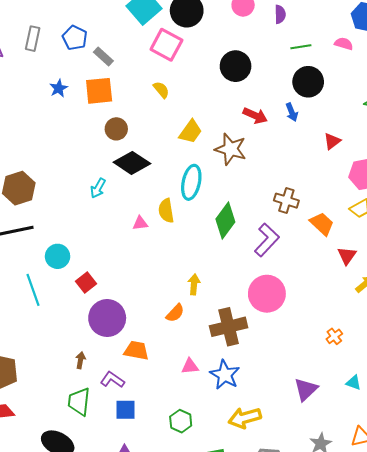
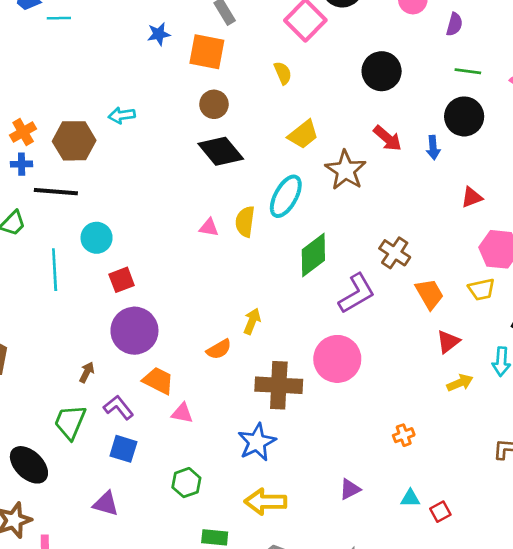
cyan arrow: (98, 188) -> (122, 115), moved, turned 36
pink triangle: (190, 366) -> (182, 413), moved
cyan triangle: (354, 383) -> (410, 498), turned -35
purple triangle: (306, 389) -> (350, 489), size x0.7

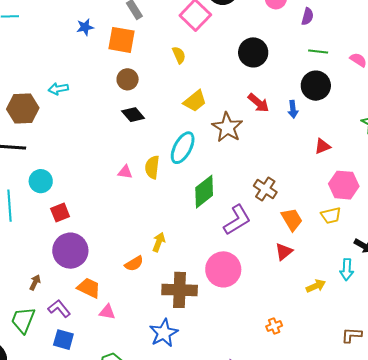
black diamond: (221, 151) -> (133, 115), size x0.7
red triangle: (448, 342) -> (284, 252), moved

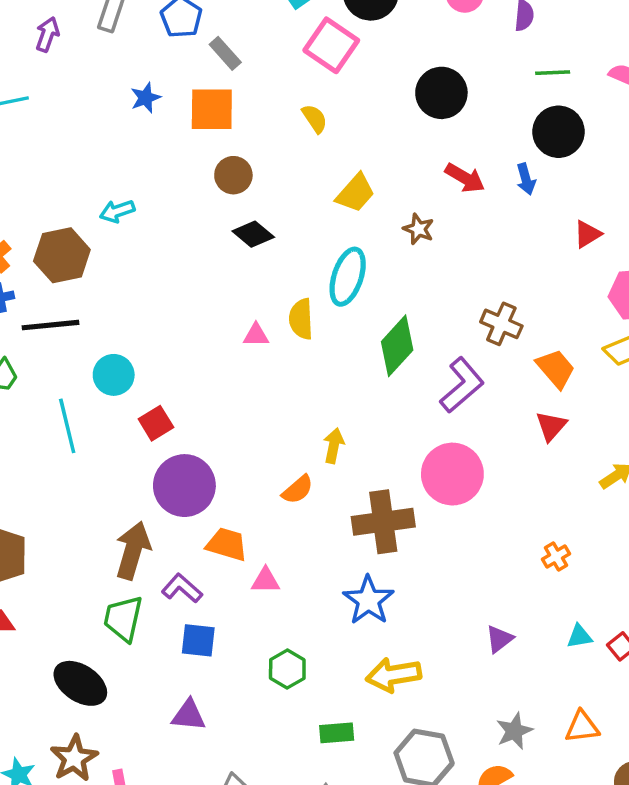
brown star: (227, 127) -> (418, 229), size x0.6
brown arrow: (35, 282) -> (133, 550), size x2.0

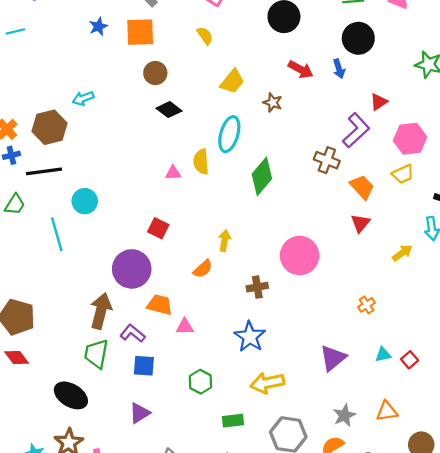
purple L-shape: (462, 385) -> (356, 130), moved
red square: (156, 423) -> (158, 228), moved, turned -30
brown cross: (383, 522) -> (257, 287), size x0.6
purple triangle: (499, 639) -> (333, 358), size x1.5
purple triangle: (189, 715) -> (140, 413), turned -35

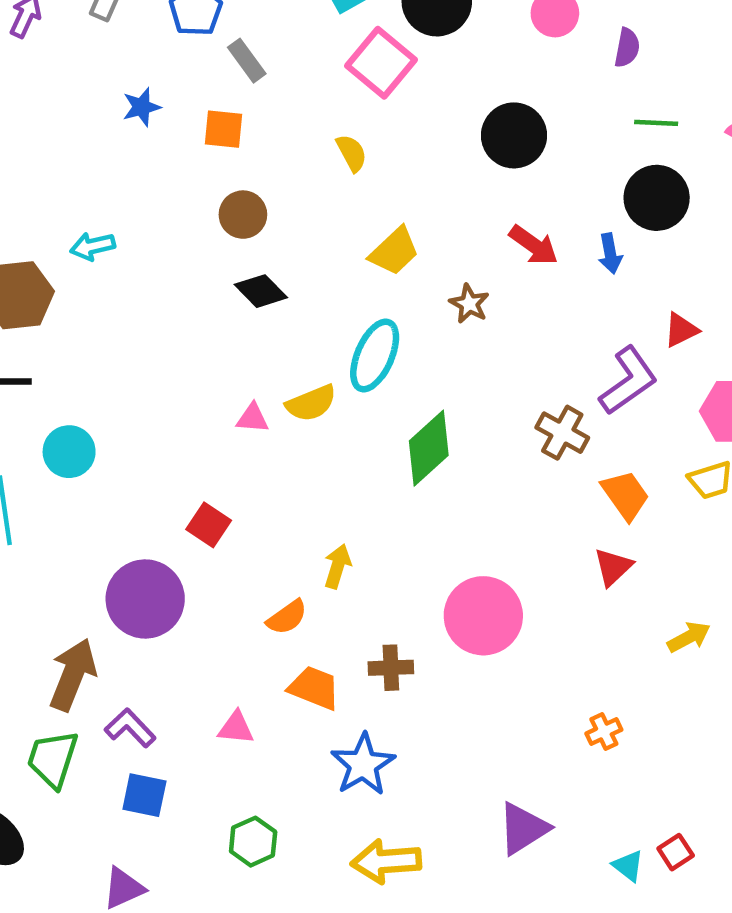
orange square: (140, 32) -> (223, 129), size x0.7
yellow semicircle: (201, 162) -> (311, 403), turned -115
orange trapezoid: (160, 305) -> (314, 688), moved
cyan triangle: (383, 354) -> (628, 866), moved, turned 42

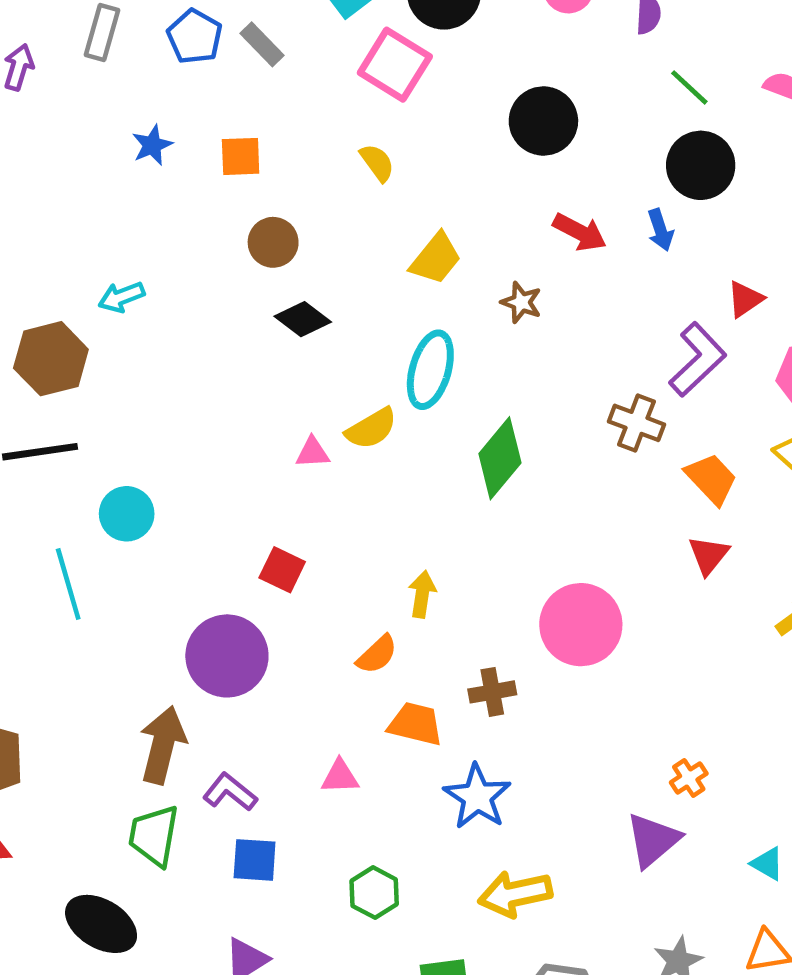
gray rectangle: (247, 61) -> (262, 44), moved
green line: (656, 123) -> (689, 87), turned 48
orange cross: (604, 732) -> (689, 778), moved

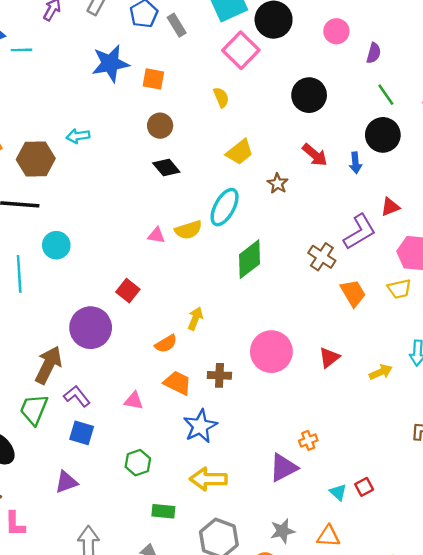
blue star: (152, 145) -> (110, 63), size x1.8
red triangle: (709, 555) -> (329, 358), moved

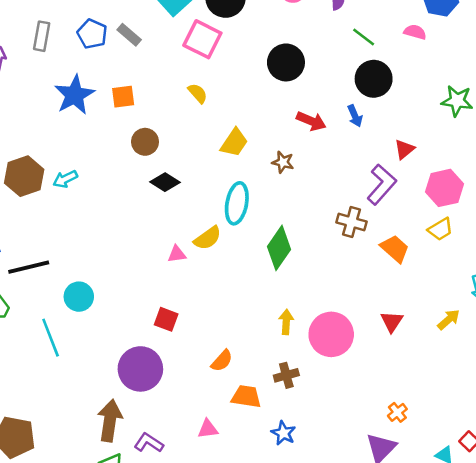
brown hexagon: (36, 159) -> (24, 176), moved
yellow arrow: (195, 319) -> (286, 322), moved
blue star: (200, 426) -> (283, 433), size x0.7

